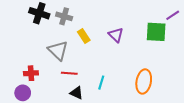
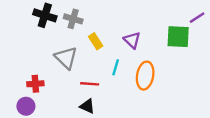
red line: (69, 73) -> (90, 84), moved
orange ellipse: (144, 81) -> (145, 76), moved
cyan line: (101, 83) -> (116, 67), moved

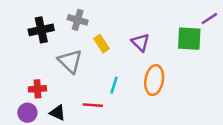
black cross: (45, 15) -> (41, 30), moved, turned -30
cyan line: (116, 67) -> (114, 85), moved
red line: (90, 84) -> (93, 105), moved
black triangle: (87, 106) -> (58, 113), moved

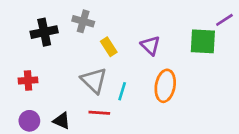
gray triangle: (70, 61) -> (94, 80), moved
red cross: (37, 89) -> (28, 80), moved

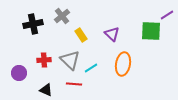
gray cross: (83, 21) -> (62, 16), turned 35
red cross: (28, 80) -> (44, 60), moved
cyan line: (122, 91) -> (91, 68), turned 40
purple circle: (29, 121) -> (19, 73), moved

